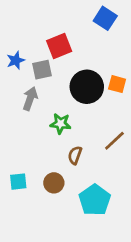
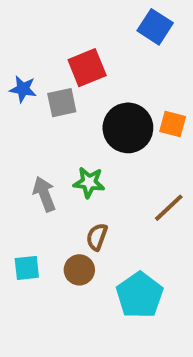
blue star: (16, 60) -> (23, 89), turned 30
gray arrow: (30, 99) -> (44, 194), moved, turned -40
brown semicircle: (75, 155) -> (97, 237), moved

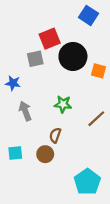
blue star: (23, 89) -> (13, 83), moved
black circle: (128, 128) -> (73, 56), moved
green star: (89, 182) -> (63, 104), moved
cyan pentagon: (140, 295) -> (87, 182), moved

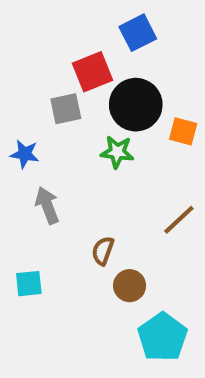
blue square: (88, 15) -> (138, 33), moved, turned 30
green star: (63, 104) -> (117, 152), moved
brown circle: (45, 154) -> (130, 286), moved

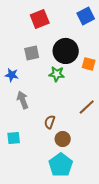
blue square: (138, 33) -> (86, 16), moved
red square: (93, 72) -> (40, 19), moved
cyan pentagon: (162, 337) -> (61, 165), moved

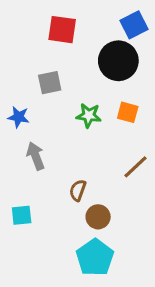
red square: (40, 19) -> (62, 30), turned 30
black circle: (66, 51) -> (118, 61), moved
orange square: (89, 64) -> (128, 112), moved

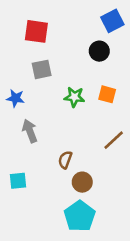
red square: (62, 30) -> (36, 31), moved
black circle: (118, 61) -> (99, 51), size x0.6

